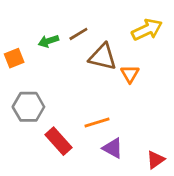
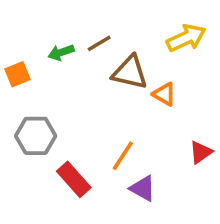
orange triangle: (130, 74) -> (164, 94), turned -30
orange line: (97, 123) -> (123, 156), turned -40
red triangle: (156, 160) -> (201, 152), moved

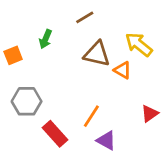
yellow arrow: (186, 38) -> (139, 44), moved, turned -116
brown line: (99, 43) -> (85, 17), moved
green arrow: (61, 52) -> (45, 39), turned -48

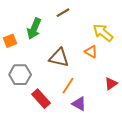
green arrow: (45, 39) -> (34, 29), size x1.5
brown triangle: (97, 54) -> (59, 58), moved

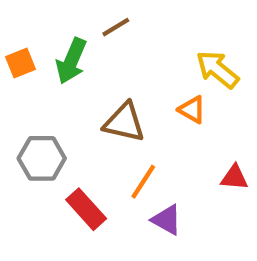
brown line: (63, 13) -> (116, 27), moved
orange square: (10, 41) -> (21, 63), moved
red triangle: (111, 84) -> (234, 177), turned 40

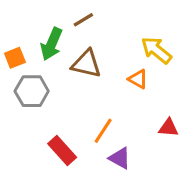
orange square: (21, 63) -> (15, 58), moved
brown triangle: (124, 122) -> (86, 64), moved
gray hexagon: (42, 158) -> (32, 91), moved

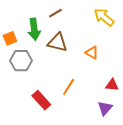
green arrow: (51, 44) -> (34, 29), turned -30
yellow arrow: (156, 50) -> (104, 17), moved
purple triangle: (120, 158) -> (105, 108), moved, turned 42

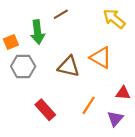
brown triangle: (57, 42) -> (69, 66), moved
orange triangle: (92, 53) -> (101, 58), size x1.5
orange line: (69, 87) -> (89, 105), moved

